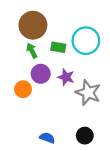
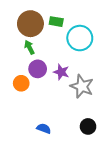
green rectangle: (58, 47) -> (56, 22), moved
black circle: (85, 136) -> (88, 126), moved

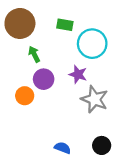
brown circle: (30, 24) -> (20, 23), moved
purple star: (61, 72) -> (78, 74), moved
blue semicircle: (44, 129) -> (63, 148), moved

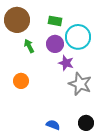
purple circle: (44, 79) -> (55, 44), moved

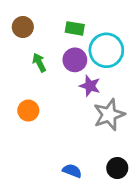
brown circle: (17, 20) -> (23, 27), size x0.6
gray star: (80, 84) -> (109, 115), turned 30

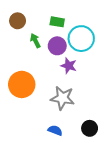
green arrow: (39, 63) -> (35, 41), moved
orange circle: (28, 111) -> (22, 84), size x1.6
gray star: (109, 115) -> (62, 98), moved, turned 30

